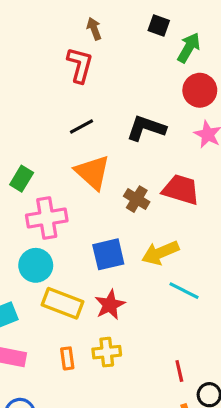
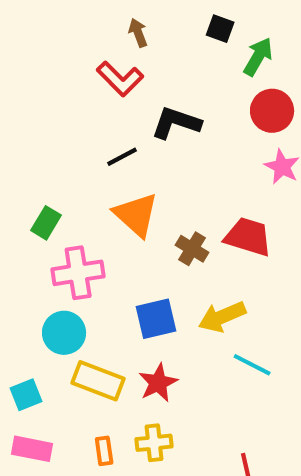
red L-shape: (80, 65) -> (120, 79), turned 120
black L-shape: (146, 128) -> (176, 123), moved

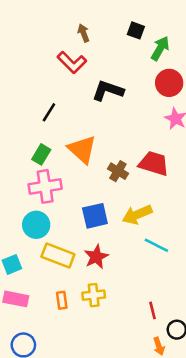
black line: (122, 157) -> (49, 112), moved, turned -30
green rectangle: (46, 223) -> (41, 154), moved

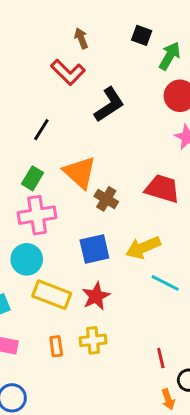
black L-shape: (108, 91) -> (109, 105), turned 128
brown cross: (118, 171) -> (106, 199), moved

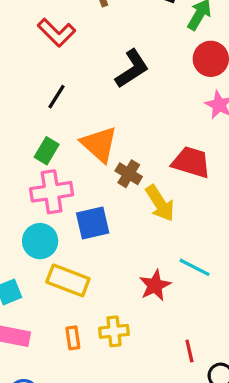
red L-shape: (68, 72) -> (56, 33), moved
yellow arrow: (143, 248) -> (160, 203), moved, turned -100
blue square: (94, 249) -> (93, 223), moved
red star: (96, 296) -> (155, 285), moved

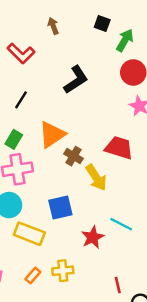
orange triangle: (99, 144) -> (52, 135), turned 44
blue square: (93, 223) -> (60, 207), moved
orange rectangle: (73, 338) -> (33, 276), turned 49

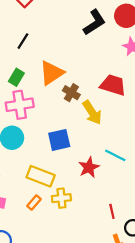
black L-shape: (76, 80) -> (94, 22), moved
yellow rectangle: (29, 234) -> (41, 176), moved

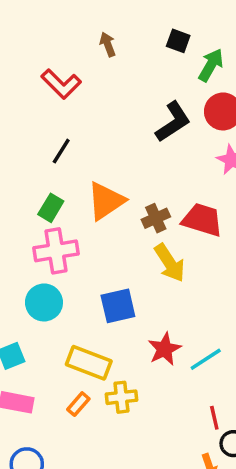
brown cross: (71, 93) -> (156, 218), moved, turned 35
cyan line: (115, 155) -> (206, 359), moved, turned -60
red line: (112, 211) -> (214, 418), moved

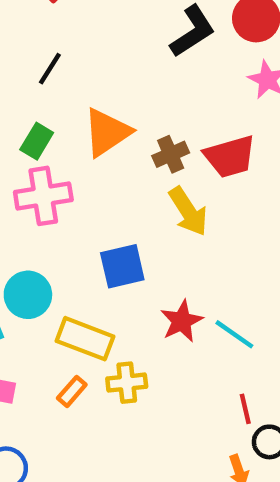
red trapezoid: (202, 220) -> (230, 156), turned 147
cyan circle: (44, 302) -> (28, 295), moved
cyan line: (206, 359) -> (234, 334), turned 68

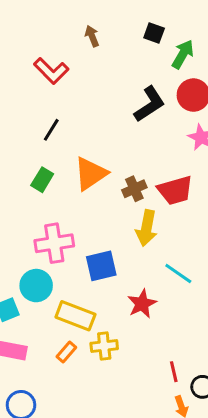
pink cross: (43, 196) -> (54, 243), moved
yellow arrow: (188, 211) -> (147, 228), turned 44
cyan line: (234, 334) -> (178, 273), moved
red line: (245, 409) -> (174, 372), moved

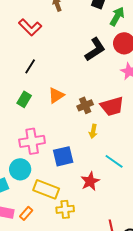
orange triangle: (91, 174) -> (56, 95), size x0.7
yellow arrow: (147, 228) -> (93, 131), size x0.6
orange rectangle: (66, 352) -> (26, 213), moved

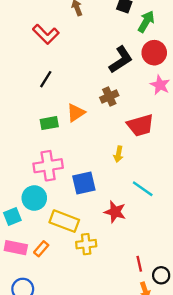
green rectangle: (24, 99) -> (49, 123), moved, turned 49
brown cross: (85, 105) -> (109, 96), moved
red star: (90, 181) -> (115, 212), turned -30

